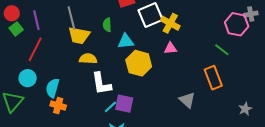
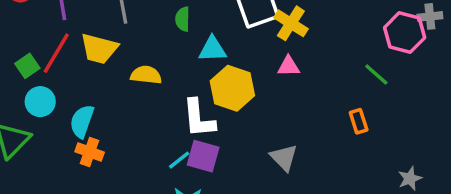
green square: (16, 29) -> (27, 66), moved
yellow trapezoid: (79, 35) -> (99, 49), moved
orange rectangle: (213, 78) -> (359, 121), size x0.6
white L-shape: (101, 84) -> (199, 118), moved
gray triangle: (187, 100) -> (284, 158), moved

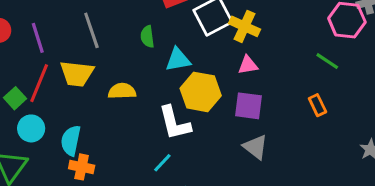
purple square: (203, 156) -> (249, 106), moved

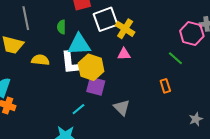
cyan triangle: (178, 60) -> (79, 44), size x1.4
purple square: (249, 106) -> (96, 86), moved
white L-shape: (175, 123) -> (71, 63), moved
cyan line: (162, 163) -> (78, 109), moved

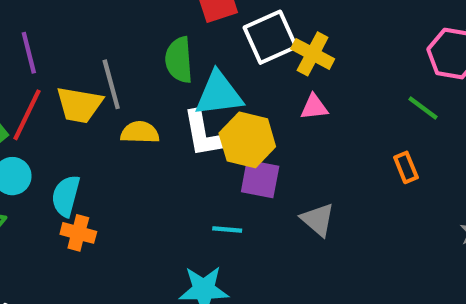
gray line: (26, 18) -> (111, 84), moved
green semicircle: (61, 27) -> (179, 60), size x1.5
cyan line: (78, 109) -> (227, 230), turned 48

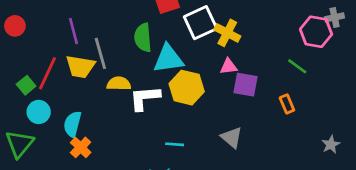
purple line: (29, 53) -> (73, 31), moved
white L-shape: (204, 134) -> (145, 98), moved, turned 96
purple square: (260, 179) -> (246, 85), moved
orange cross: (78, 233) -> (81, 147), turned 30

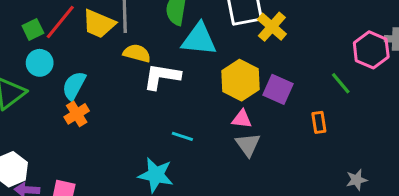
pink triangle: (229, 66) -> (242, 119), moved
yellow hexagon: (187, 88) -> (240, 80), moved

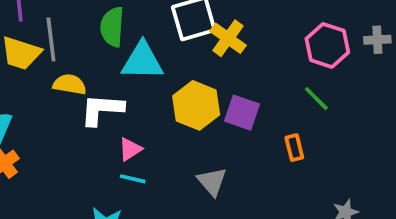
pink hexagon: (371, 50) -> (327, 45), moved
pink triangle: (242, 119) -> (130, 149), moved, turned -35

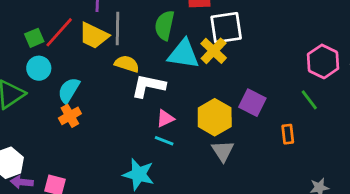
yellow cross: (228, 38) -> (214, 51), moved
yellow hexagon: (196, 105) -> (215, 117), moved

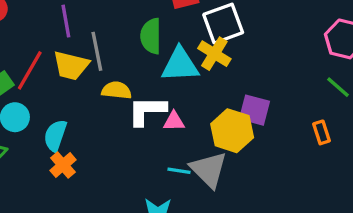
purple square: (252, 103) -> (254, 110), moved
pink triangle: (165, 118) -> (174, 121), moved, turned 36
gray triangle: (223, 151) -> (209, 170), moved, size x1.4

